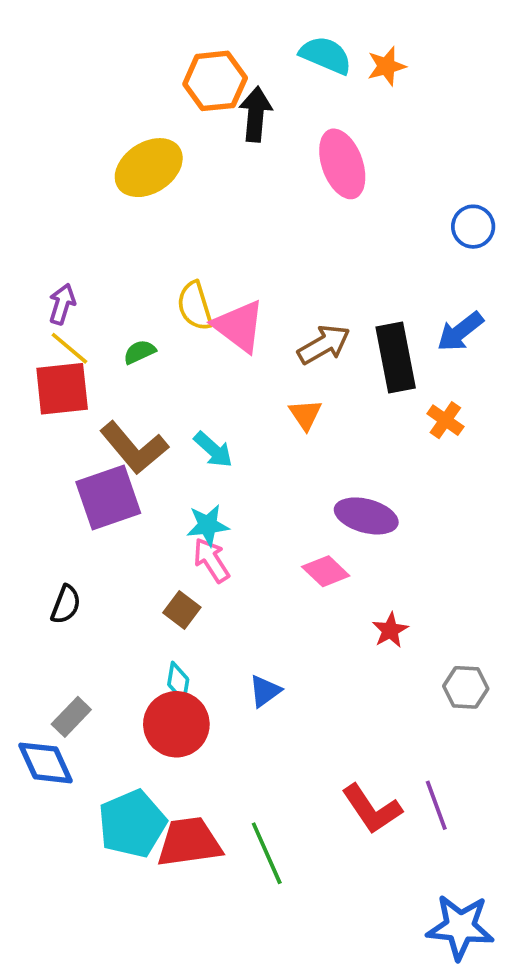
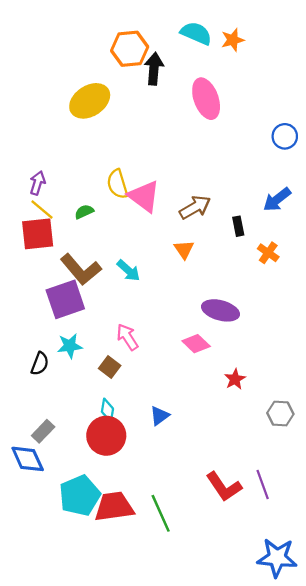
black rectangle: (396, 357) -> (238, 226), moved, size x0.5
cyan star: (208, 525) -> (70, 346), moved

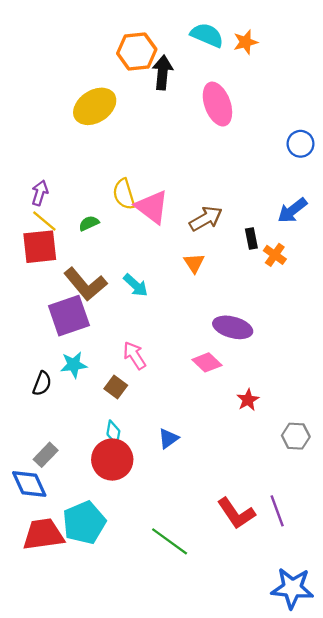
orange cross: (268, 253) -> (275, 255), moved
red trapezoid: (114, 507) -> (43, 534), moved
green line: (161, 513) -> (170, 541), turned -30

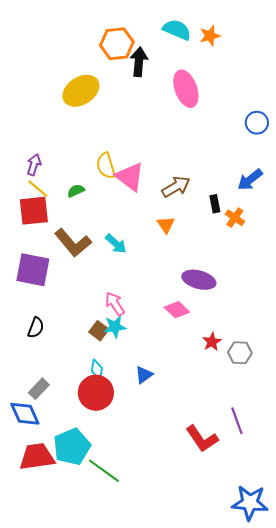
purple square: (69, 316) -> (33, 270), moved, turned 30
cyan star: (74, 365) -> (115, 327), moved
gray hexagon: (296, 436) -> (240, 353), moved
purple line: (277, 511) -> (237, 421), moved
green line: (170, 541) -> (104, 471), moved

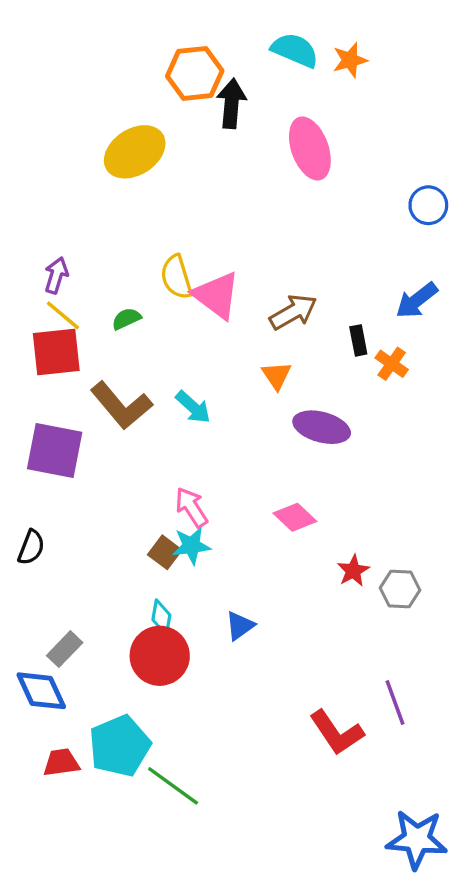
purple ellipse: (199, 280) -> (322, 427), moved
black semicircle: (36, 328) -> (31, 547), moved
red trapezoid: (37, 457) -> (61, 763), size x0.6

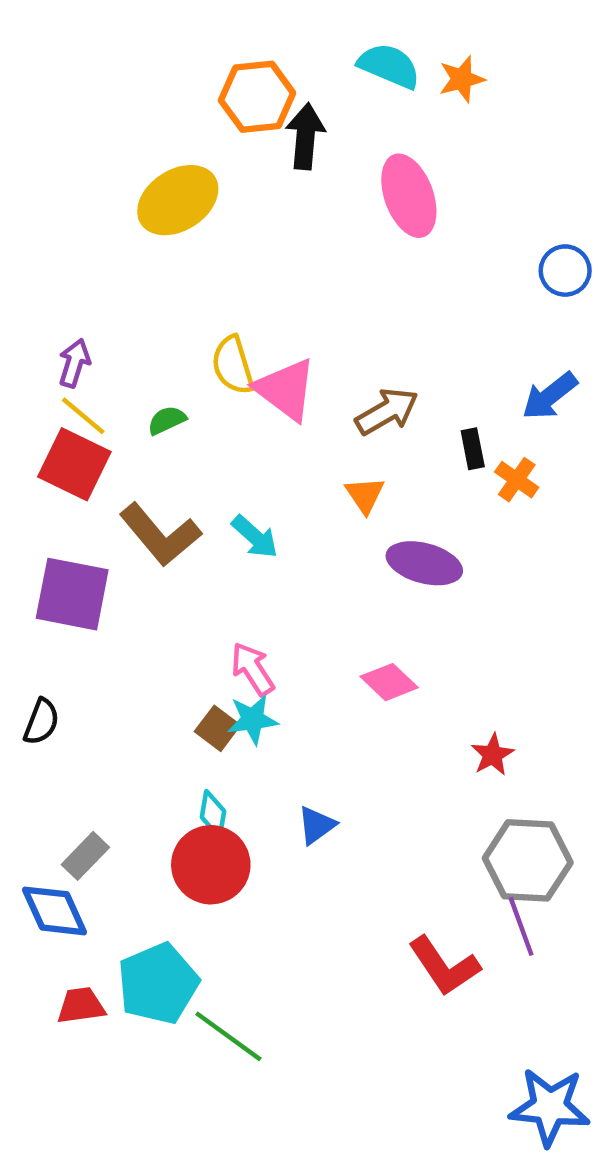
red square: (56, 352) -> (74, 464), turned 32
red star: (353, 571) -> (492, 755), moved
gray hexagon: (400, 589) -> (528, 860), moved, size x1.6

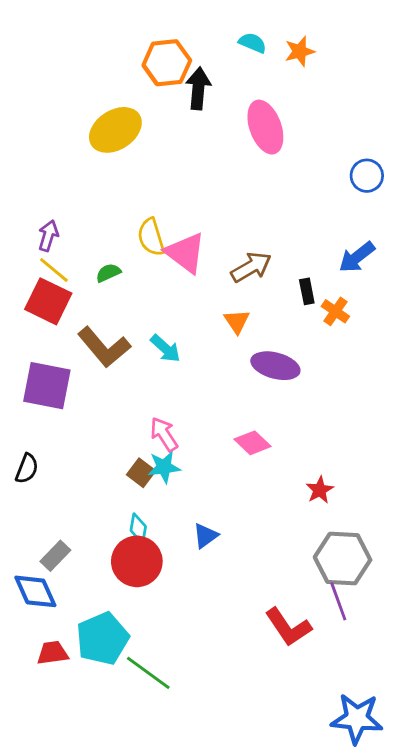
cyan semicircle: (389, 66) -> (253, 43), size x0.7

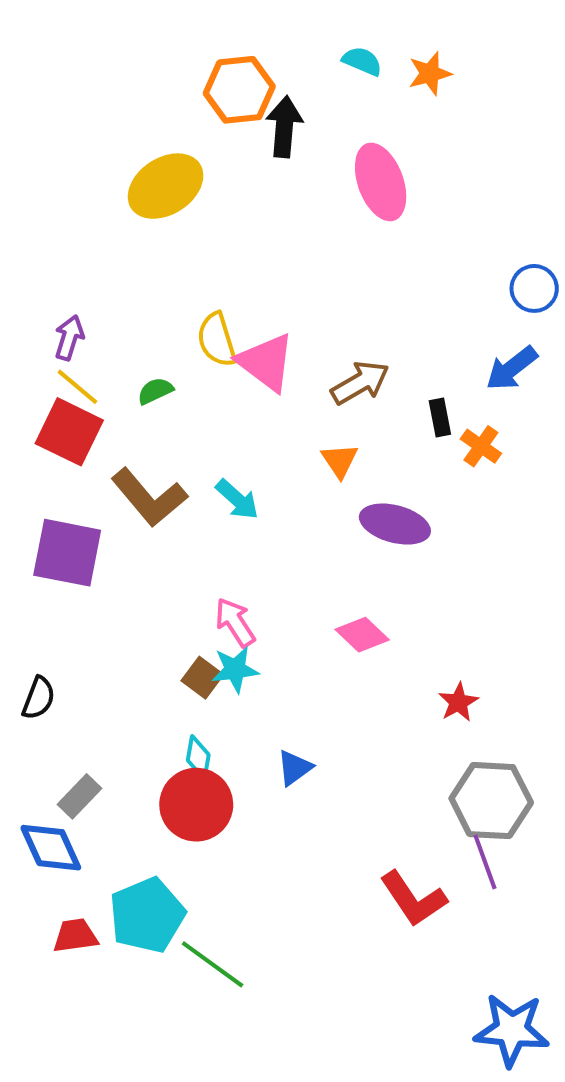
blue circle: (367, 176) -> (534, 288), moved
black semicircle: (27, 469) -> (39, 698), moved

